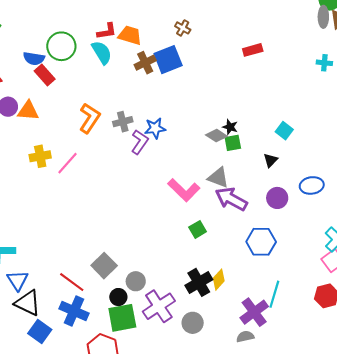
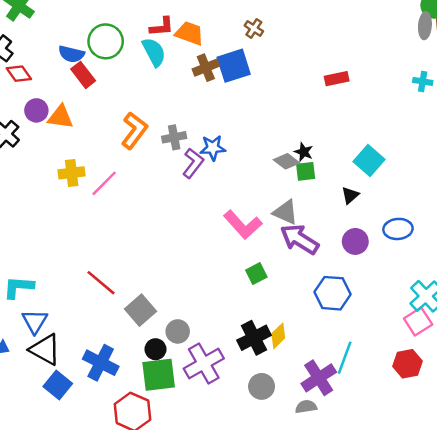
red rectangle: (253, 50) -> (337, 79), moved
cyan square: (284, 131) -> (369, 160), size x1.4
red line: (72, 282) -> (101, 283), moved
gray circle: (193, 323) -> (262, 386), moved

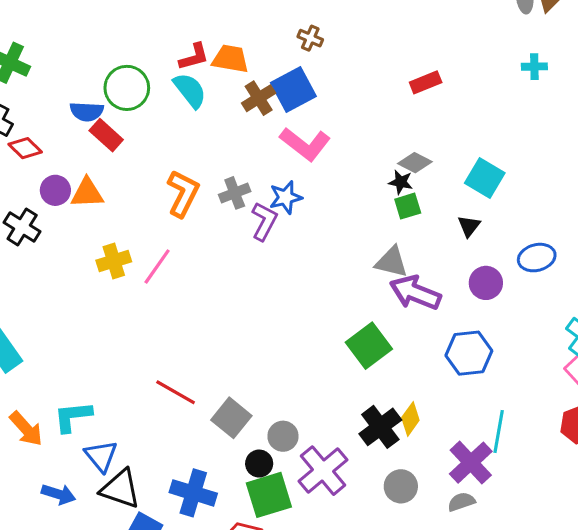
gray diamond: (286, 161) -> (415, 163), moved
pink L-shape: (243, 225) -> (305, 144), moved
green square: (256, 274) -> (369, 346), size x1.6

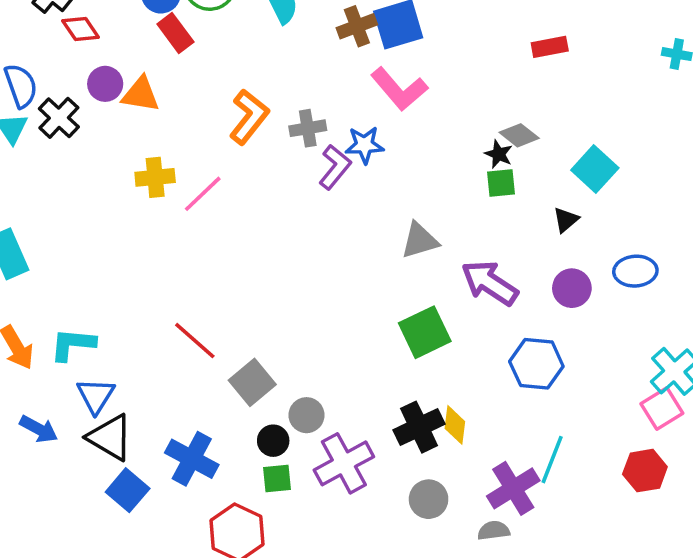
gray triangle: (392, 262) -> (420, 241), moved, turned -42
yellow diamond: (410, 419) -> (455, 425), turned -40
green square: (269, 495) -> (277, 478), size x0.6

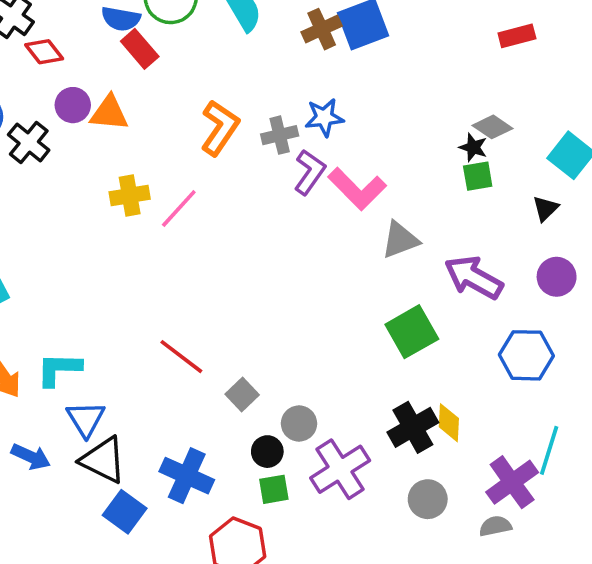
pink L-shape: (399, 89) -> (357, 189), moved
blue star: (364, 145) -> (324, 117), moved
gray square: (252, 382) -> (242, 394), size x0.7

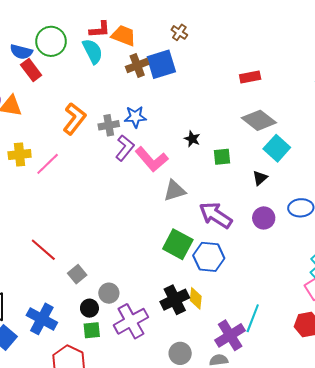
gray diamond: (493, 127) -> (259, 120), moved, size x1.5
black star: (473, 147) -> (192, 139), moved
green square: (412, 332) -> (178, 244), turned -36
blue hexagon: (526, 355) -> (209, 257), moved
gray circle: (428, 499) -> (180, 353), moved

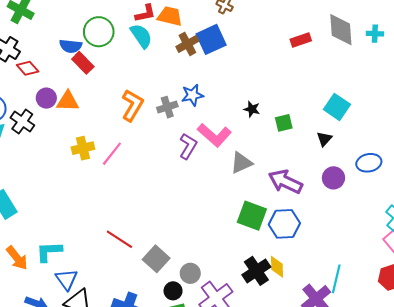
gray diamond: (259, 120) -> (341, 30), moved, turned 56
purple L-shape: (125, 148) -> (188, 146), moved
gray square: (77, 274) -> (156, 259), size x1.4

